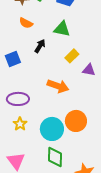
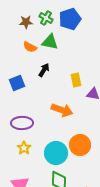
green triangle: (62, 29) -> (50, 42), moved
yellow rectangle: (72, 56) -> (76, 80), turned -56

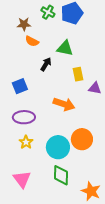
brown star: (26, 22) -> (24, 24), moved
green triangle: (50, 42) -> (65, 48), moved
blue square: (17, 83) -> (20, 86), moved

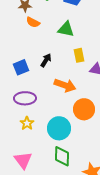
black arrow: (46, 64) -> (46, 60), moved
orange circle: (82, 139) -> (84, 109), moved

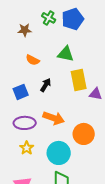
orange semicircle: (33, 22) -> (33, 60), moved
yellow rectangle: (79, 55) -> (79, 80), size x1.5
orange arrow: (65, 85) -> (54, 118), moved

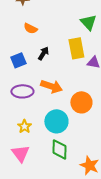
green triangle: (66, 54) -> (88, 22), moved, turned 36
yellow star: (27, 148) -> (24, 126), moved

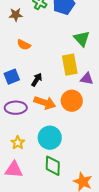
black arrow: (43, 53) -> (37, 80), moved
orange circle: (81, 102) -> (72, 101), moved
pink triangle: (20, 153) -> (14, 170), turned -48

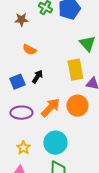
black arrow: (37, 80) -> (37, 77), moved
orange arrow: (45, 103) -> (50, 108), turned -65

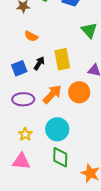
yellow rectangle: (75, 70) -> (62, 59), moved

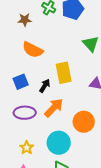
orange semicircle: (31, 36) -> (33, 50), size x1.5
black arrow: (39, 63) -> (45, 86), moved
orange circle: (79, 92) -> (84, 122), moved

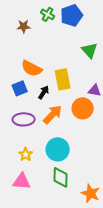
orange semicircle: (33, 50) -> (32, 68), moved
orange circle: (84, 122) -> (83, 108), moved

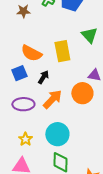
yellow rectangle: (63, 79) -> (62, 51), moved

